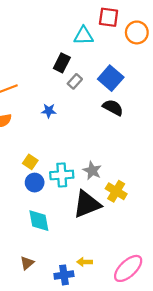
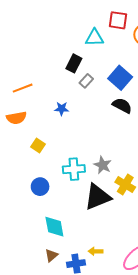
yellow square: (30, 162) -> (38, 146), moved
blue circle: (35, 183) -> (40, 187), moved
cyan diamond: (39, 221) -> (54, 227), moved
brown triangle: (27, 263) -> (51, 255), moved

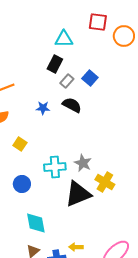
cyan triangle: (94, 38) -> (64, 39), moved
blue square: (120, 78) -> (90, 78), moved, size x0.7
black semicircle: (122, 106) -> (72, 105), moved

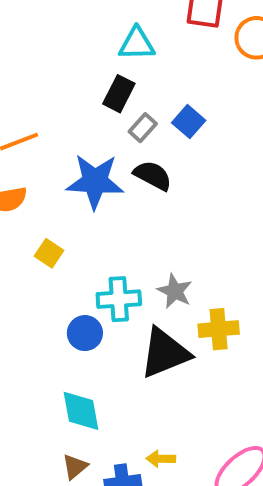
blue star: (43, 108) -> (95, 181), size x2.0
yellow cross: (105, 182) -> (219, 329), turned -36
blue circle: (22, 184) -> (85, 333), moved

